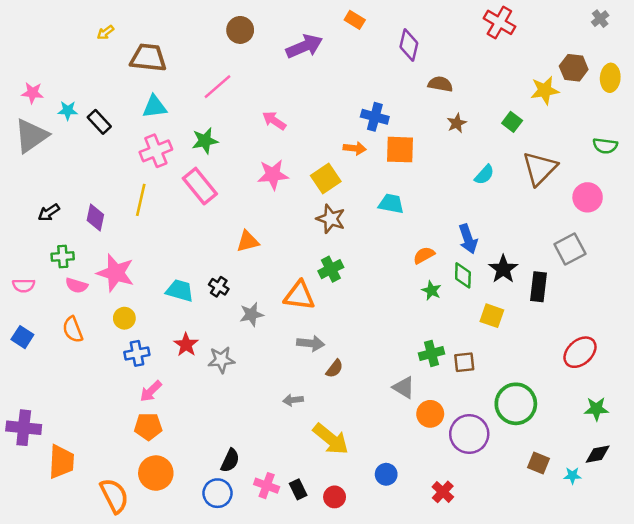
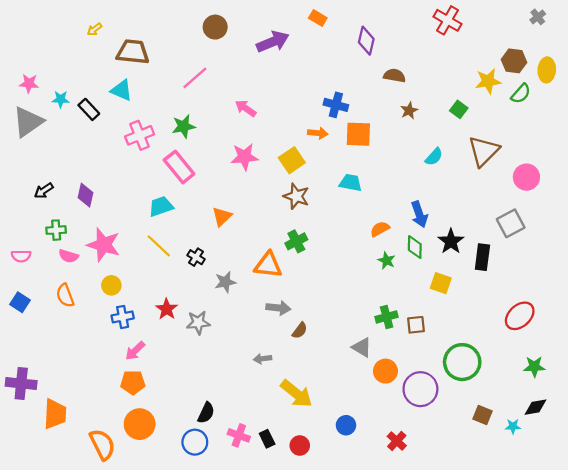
cyan triangle: (155, 107) -> (122, 90), moved, turned 30
green semicircle: (605, 146) -> (521, 94), moved, turned -55
yellow line: (141, 200) -> (159, 246), moved, turned -60
orange triangle: (248, 241) -> (222, 217), turned -30
cyan trapezoid: (180, 291) -> (161, 206), moved, turned -35

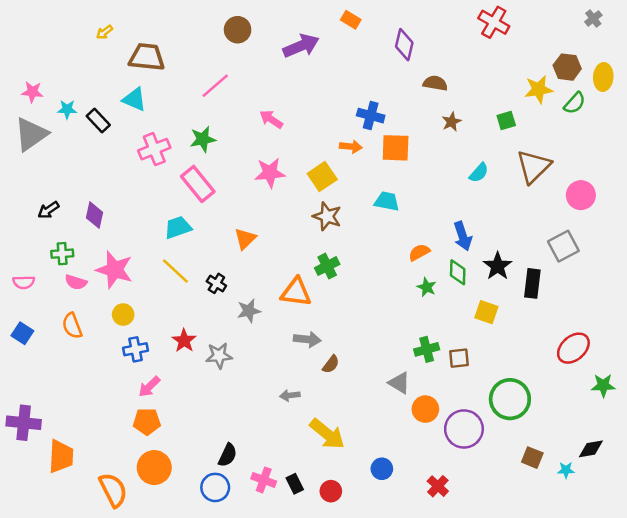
green square: (459, 109) -> (506, 121), turned 36
green star: (534, 367) -> (603, 385), moved

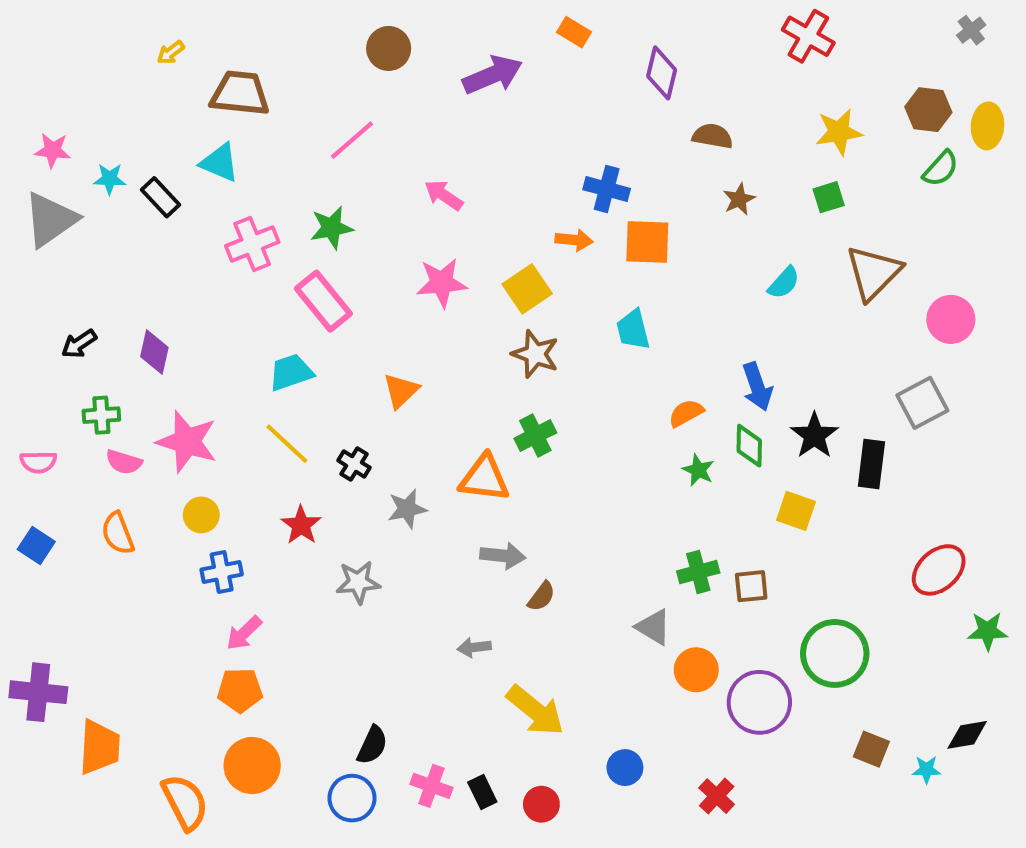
yellow star: (539, 89) -> (839, 132), moved
cyan trapezoid: (387, 201) -> (633, 330), turned -115
red star: (184, 341) -> (301, 525), moved

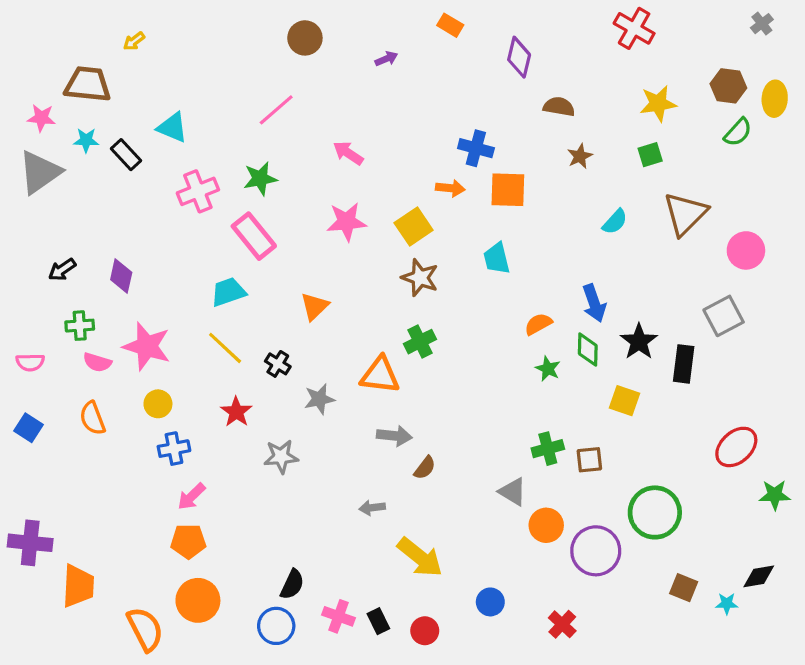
purple arrow: (493, 75) -> (386, 59), size x0.5
brown trapezoid: (240, 93) -> (88, 84), moved

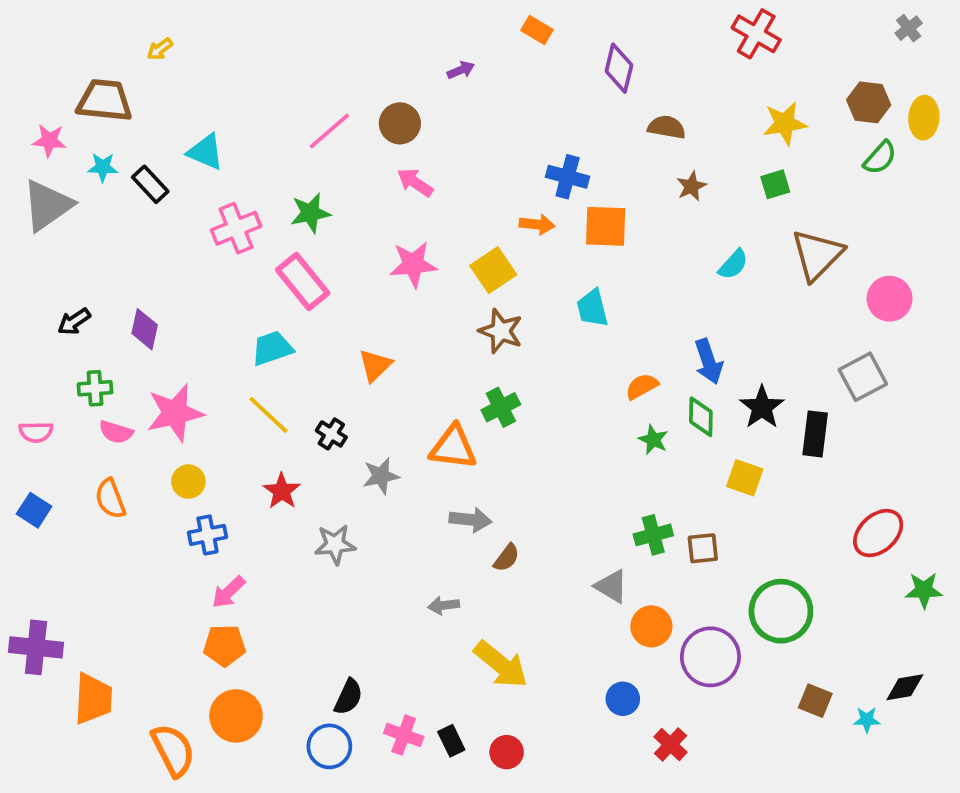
brown circle: (305, 38) -> (400, 123), moved
pink star: (147, 346) -> (175, 413), turned -30
blue circle: (490, 602) -> (623, 699), moved

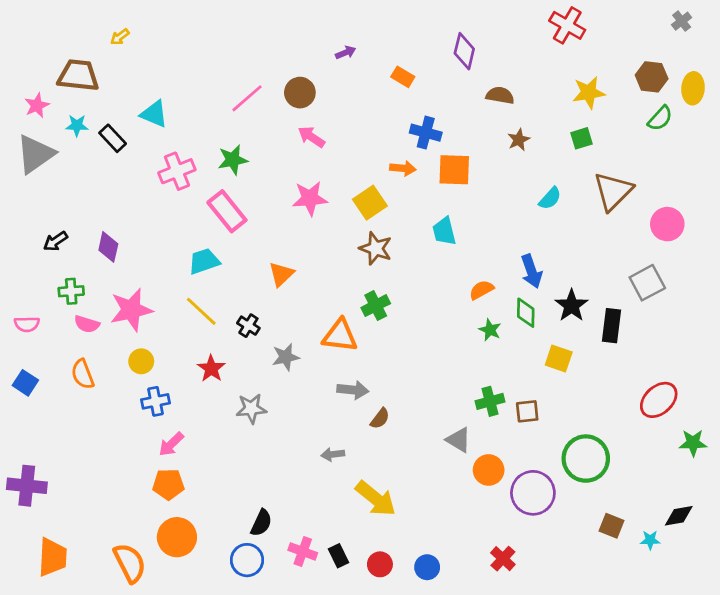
orange rectangle: (537, 30) -> (403, 77), moved
pink star: (49, 141) -> (37, 105), turned -30
orange trapezoid: (93, 699) -> (53, 557), moved
blue circle: (623, 699) -> (427, 567), moved

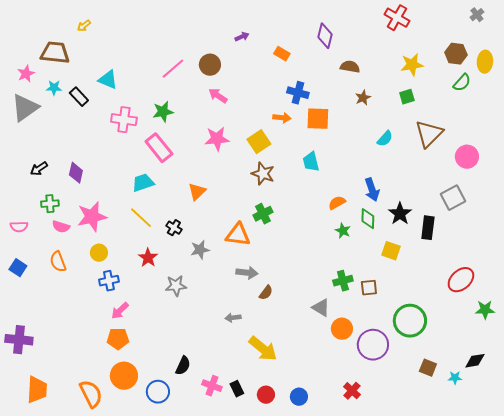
pink cross: (177, 171) -> (124, 120), turned 30
blue circle: (247, 560) -> (158, 392), moved

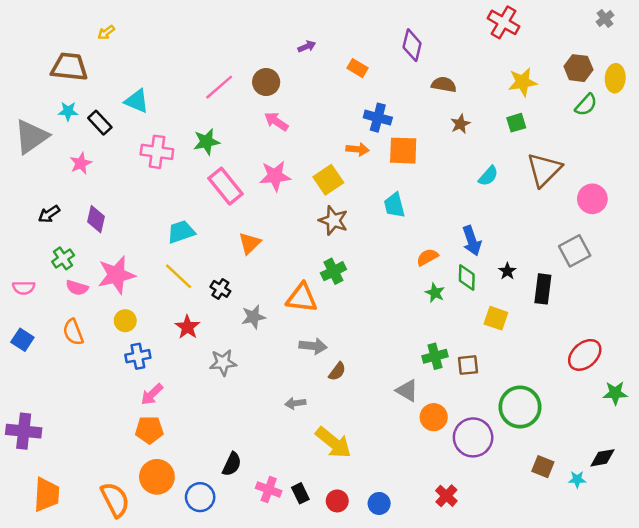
pink star: (26, 74) -> (81, 163), moved
pink rectangle: (159, 148) -> (226, 186), moved
green cross: (50, 204) -> (63, 258), turned -30
black star: (400, 214) -> (507, 271), size x0.6

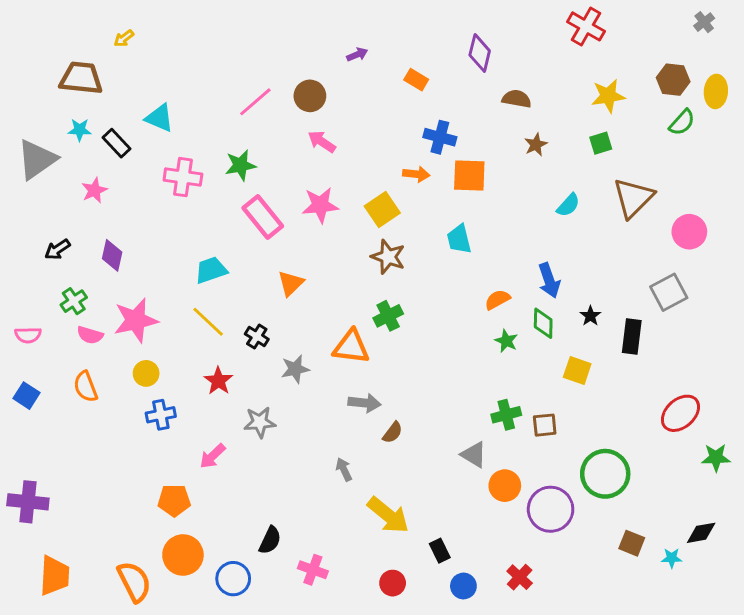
pink arrow: (152, 394) -> (212, 456), moved
gray arrow: (295, 403) -> (344, 469), turned 72
black rectangle: (300, 493) -> (440, 551), moved
blue circle: (379, 503) -> (463, 586), moved

